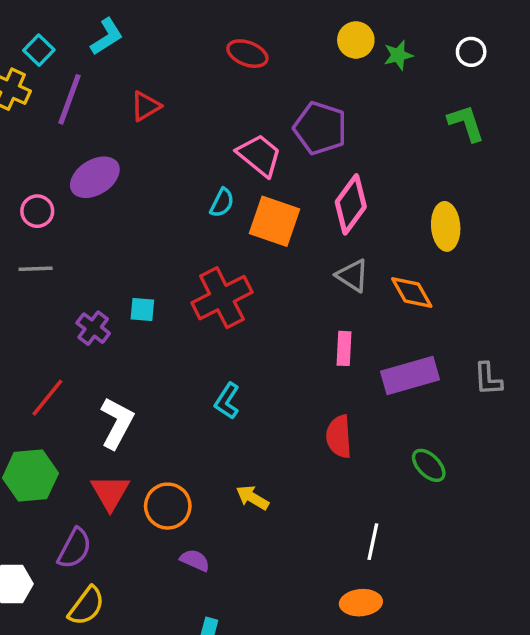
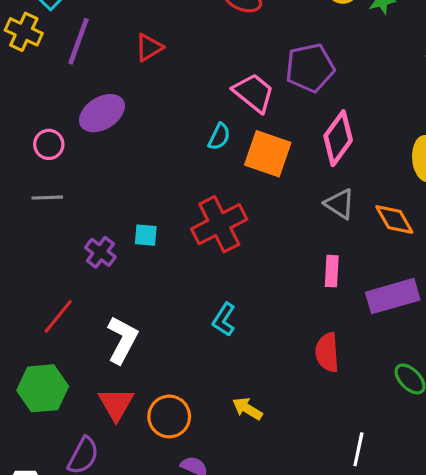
purple pentagon: (320, 128) -> (310, 68), turned -30

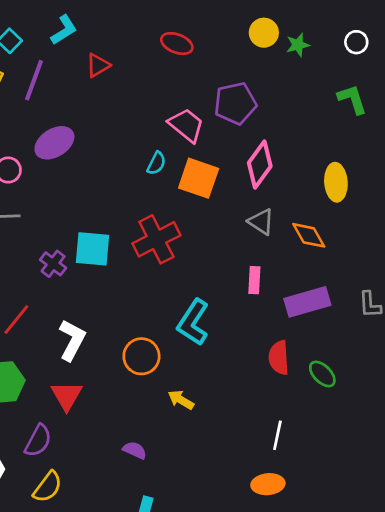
red triangle: (149, 47) -> (98, 65), moved
cyan square: (146, 235) -> (92, 249), size x1.8
cyan L-shape: (224, 320) -> (193, 322), moved, size x1.6
red semicircle: (327, 352) -> (279, 358), moved
orange circle: (169, 416) -> (141, 356), moved

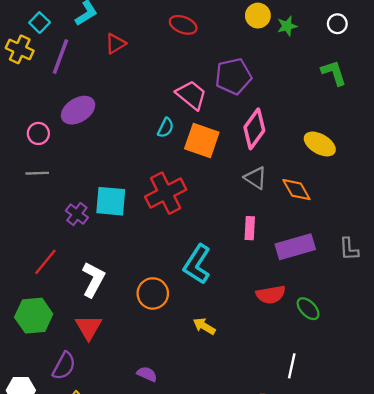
yellow ellipse: (336, 182) -> (320, 144), turned -56
red semicircle: (279, 358) -> (271, 295), turned -96
yellow arrow: (181, 400) -> (204, 326), moved
white line: (277, 435) -> (292, 366), moved

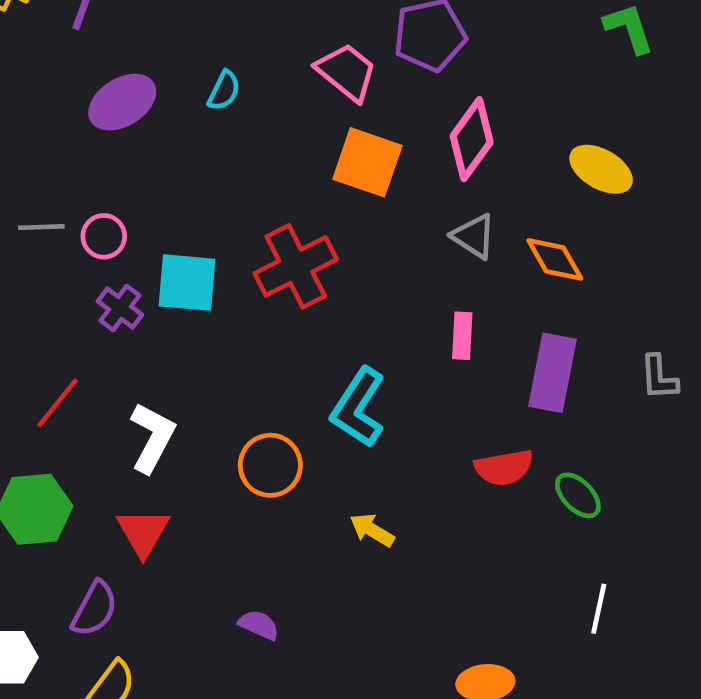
cyan semicircle: (166, 128) -> (224, 91), moved
pink circle: (38, 133) -> (104, 236), moved
purple rectangle: (295, 247) -> (553, 373), turned -63
white line: (292, 366) -> (599, 609), moved

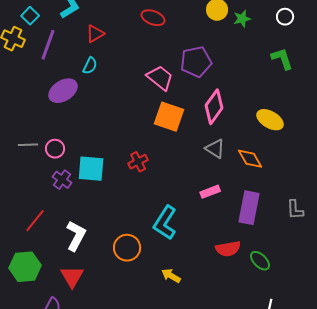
cyan semicircle: (224, 91) -> (90, 66), moved
red cross: (296, 266) -> (138, 162), size x0.6
pink rectangle: (462, 336) -> (210, 192), turned 66

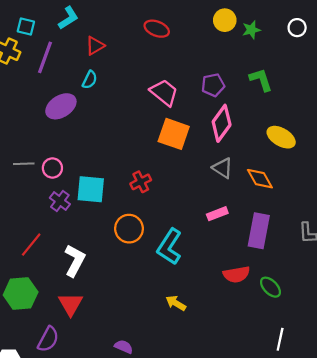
cyan square: (30, 16) -> (26, 27), turned -30
green L-shape: (282, 59) -> (261, 80), moved
purple pentagon: (196, 62) -> (213, 85), moved, size x0.7
orange circle: (127, 248) -> (129, 229), moved

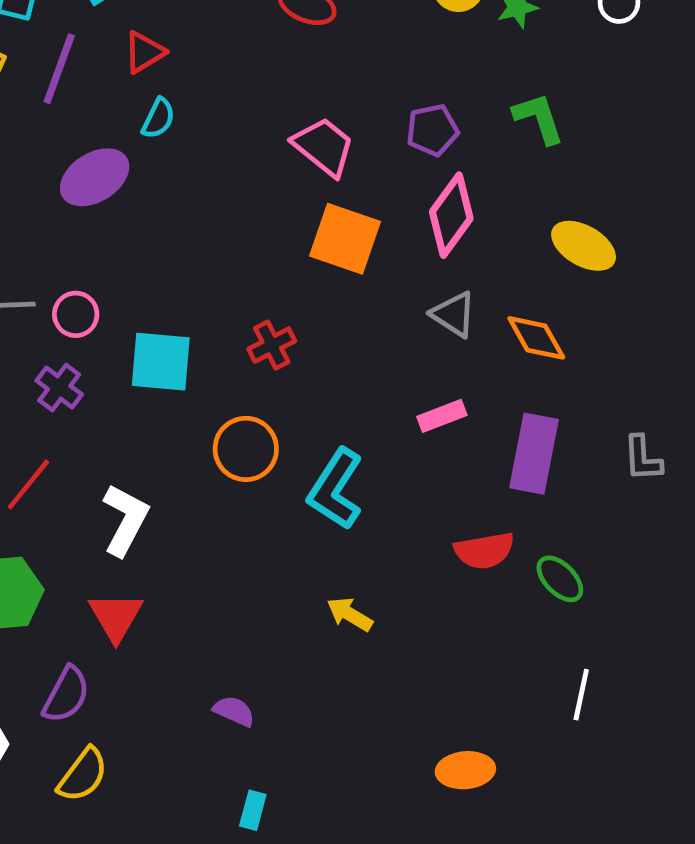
red triangle: (95, 46) -> (144, 52), moved
purple cross: (60, 201) -> (59, 388), moved

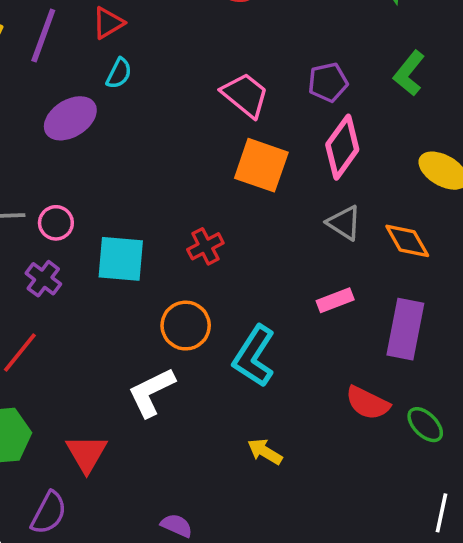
green L-shape: (539, 118) -> (409, 73), turned -123
white L-shape: (125, 520) -> (151, 392), moved, turned -144
red semicircle: (484, 551) -> (368, 403), turned 36

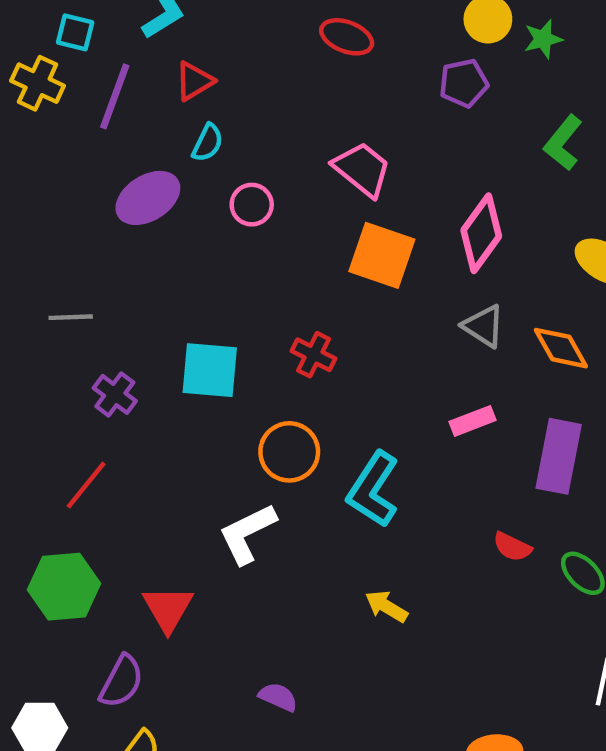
purple pentagon: (328, 82) -> (464, 83), moved
pink circle: (56, 223) -> (252, 205), moved
red cross: (205, 246) -> (314, 355), turned -36
red semicircle: (368, 403) -> (512, 547), size x0.7

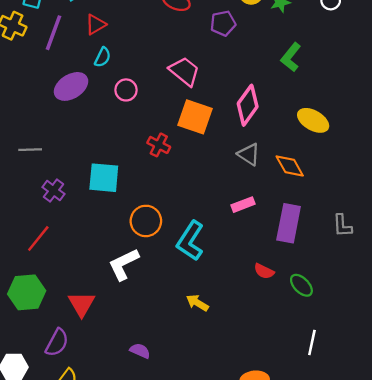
purple pentagon: (464, 83) -> (223, 23), moved
red cross: (314, 355) -> (159, 145), moved

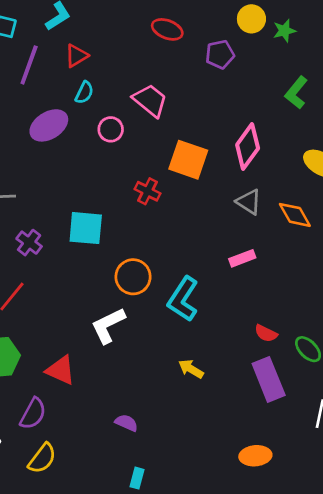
pink trapezoid: (184, 71) -> (150, 100), moved
purple rectangle: (289, 223) -> (269, 379), moved, turned -33
red triangle: (82, 304) -> (61, 370), turned -36

